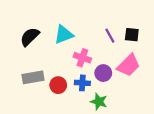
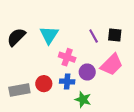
cyan triangle: (64, 35) -> (49, 35), turned -36
gray rectangle: (33, 77) -> (19, 90), moved

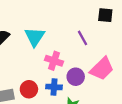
black square: (115, 35) -> (105, 15), moved

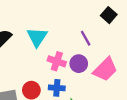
black square: (105, 15) -> (109, 15), turned 35
purple circle: (76, 77) -> (79, 64), moved

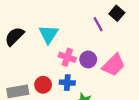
purple line: (86, 38) -> (98, 24), moved

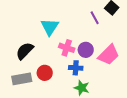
black semicircle: (14, 36) -> (25, 51), moved
blue cross: (67, 83) -> (76, 68), moved

